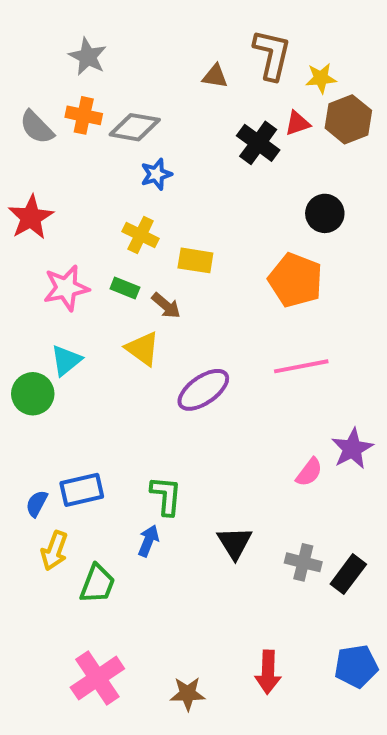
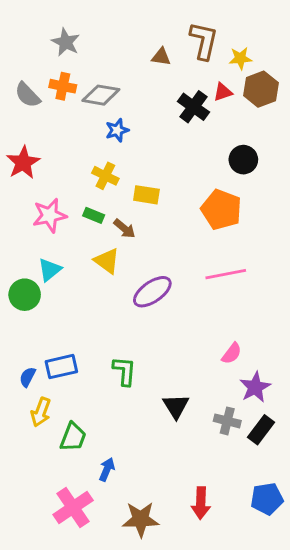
purple star: (352, 449) -> (255, 387), moved
blue arrow: (148, 541) -> (107, 469), moved
brown star: (188, 694) -> (141, 519), size x1.4

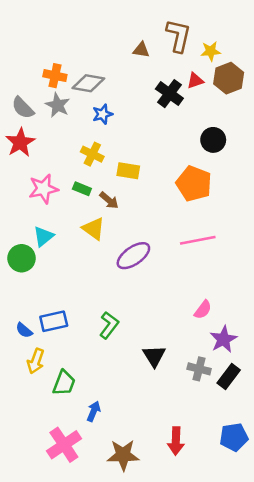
gray star: (66, 42) -> (58, 105), moved
gray semicircle: (28, 95) -> (23, 108), moved
green L-shape: (124, 371) -> (109, 325), turned 32
blue semicircle: (28, 377) -> (24, 330), turned -78

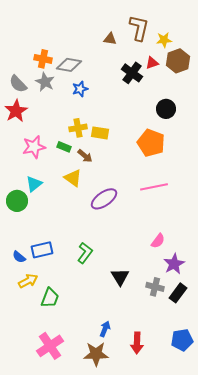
yellow cross: (92, 154) -> (78, 128), moved, turned -36
yellow arrow: (36, 361) -> (28, 281), turned -138
blue arrow: (94, 411) -> (105, 329), moved

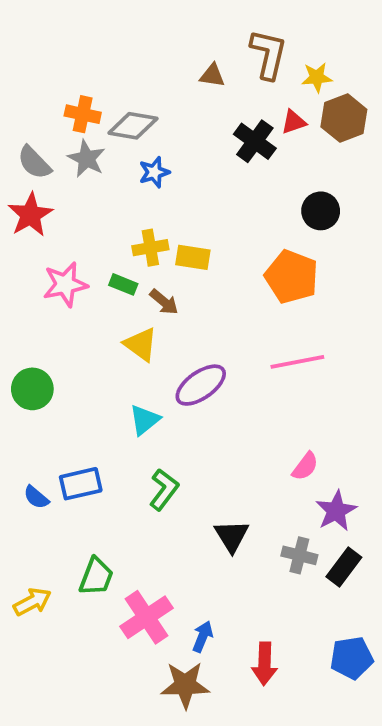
cyan triangle: (34, 184) -> (145, 420), moved
yellow arrow: (28, 281) -> (32, 602), moved
pink cross: (50, 346) -> (146, 617), moved

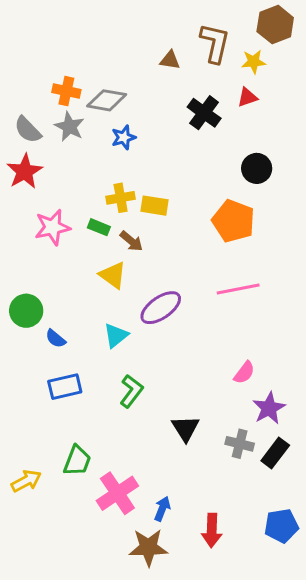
brown hexagon: (344, 118) -> (275, 25), moved
red triangle: (294, 122) -> (247, 97), moved
blue semicircle: (36, 497) -> (56, 339), moved

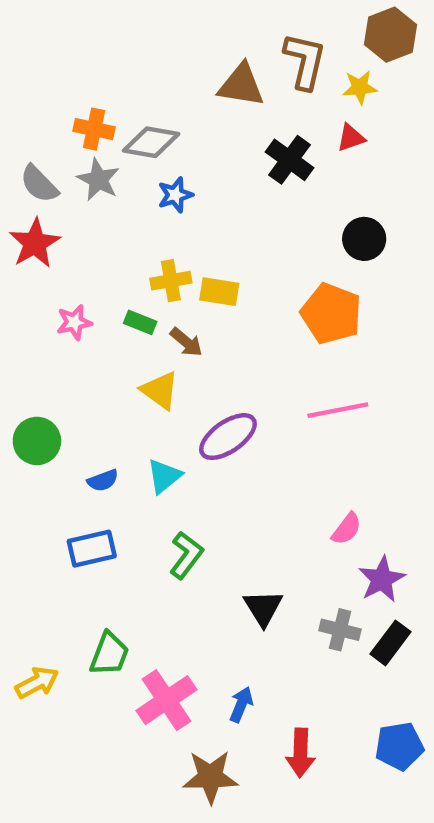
brown triangle: (170, 60) -> (241, 85), size x1.6
pink star: (52, 227) -> (74, 322), size x0.7
blue semicircle: (56, 339) -> (103, 480), moved, turned -60
blue arrow: (162, 509) -> (241, 704), moved

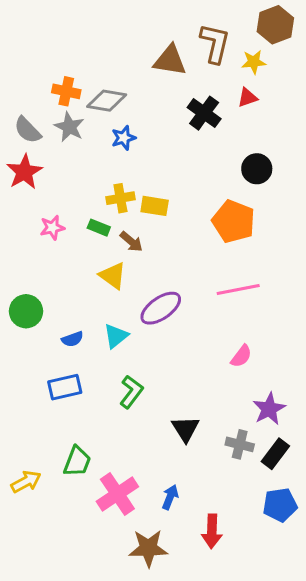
pink semicircle: (347, 529) -> (241, 356), moved
blue pentagon: (399, 746) -> (280, 505), moved

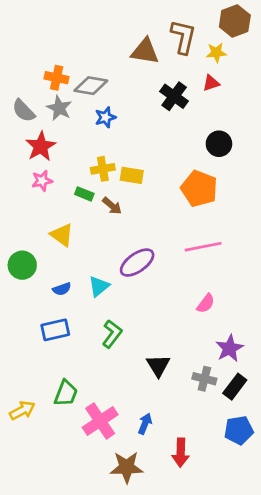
red star: (24, 172) -> (41, 146), moved
pink star: (52, 228) -> (42, 181), moved
yellow triangle: (113, 276) -> (62, 235), moved

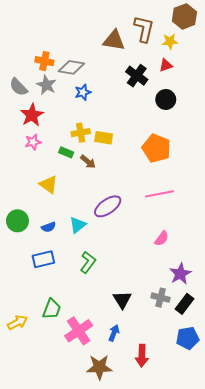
black circle: (219, 144) -> (166, 99), moved
green circle: (22, 265) -> (17, 221), moved
black triangle: (158, 366) -> (122, 300), moved

